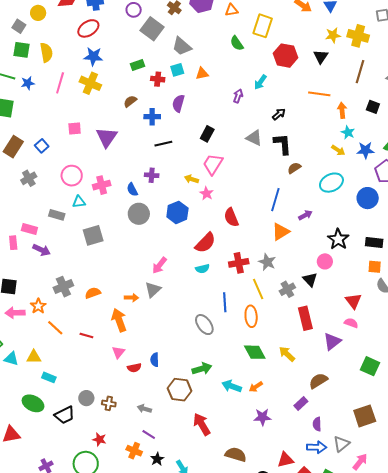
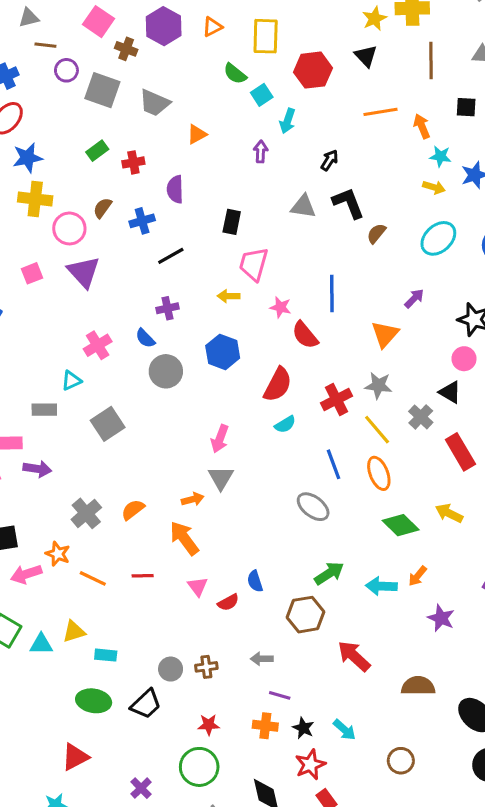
cyan square: (177, 70) -> (262, 95), moved
pink circle: (72, 176) -> (69, 228), moved
pink star: (207, 193) -> (280, 307), moved
blue line: (275, 200) -> (332, 293), moved
purple star: (262, 417) -> (441, 618), turned -30

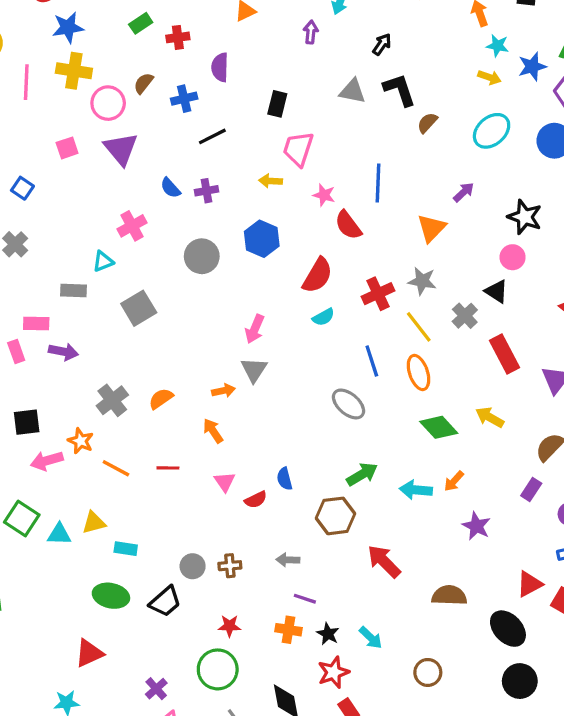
blue semicircle: (145, 338) -> (170, 188), moved
orange arrow: (184, 538) -> (213, 431), size x0.7

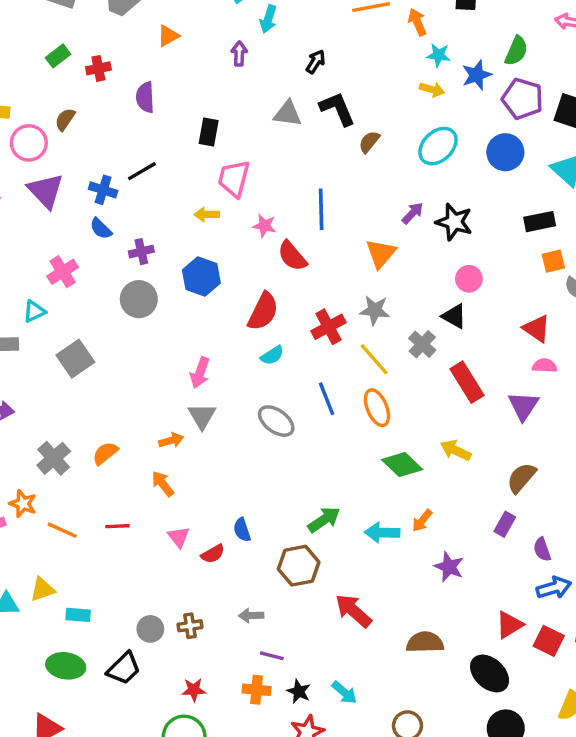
blue cross: (184, 99) -> (103, 190), moved, turned 35
purple cross: (206, 191) -> (141, 252), moved
black star: (525, 217) -> (454, 222), moved
gray ellipse: (349, 404) -> (276, 421), moved

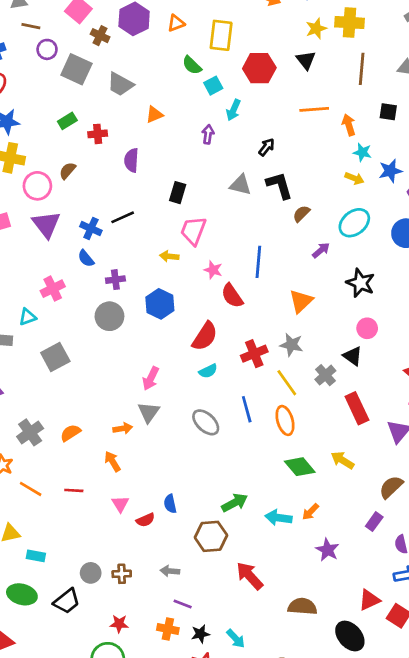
purple arrow: (413, 213) -> (321, 250), moved
black star: (299, 691) -> (200, 634), turned 30

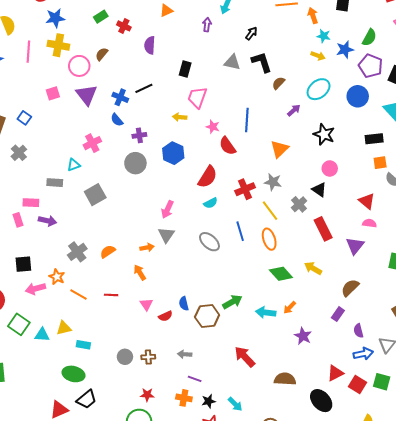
red cross: (98, 134) -> (124, 26), turned 32
brown hexagon: (211, 536) -> (207, 316), moved
black trapezoid: (67, 601) -> (87, 399), moved

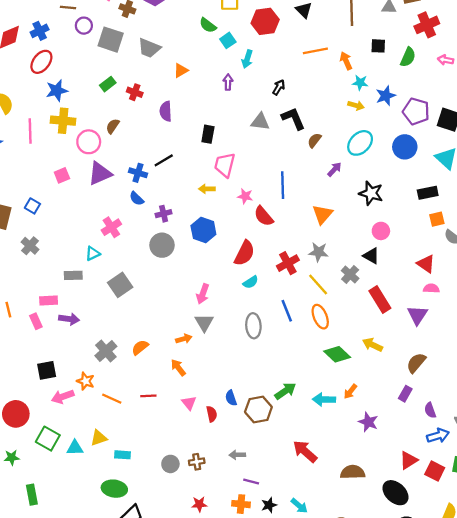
green semicircle: (369, 38) -> (408, 57), moved
purple triangle: (87, 95) -> (100, 174), turned 50
gray ellipse: (209, 242) -> (253, 326), turned 50
red semicircle: (165, 316) -> (212, 414), turned -72

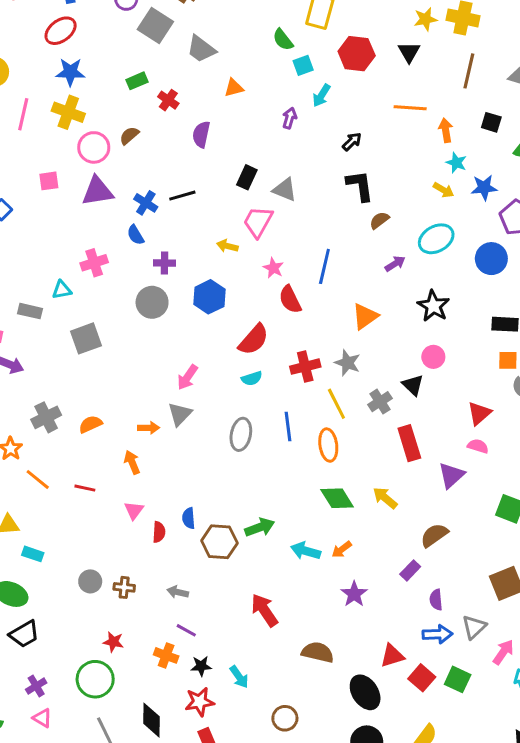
gray triangle: (260, 122) -> (285, 190), moved
red triangle: (426, 264) -> (479, 413), turned 30

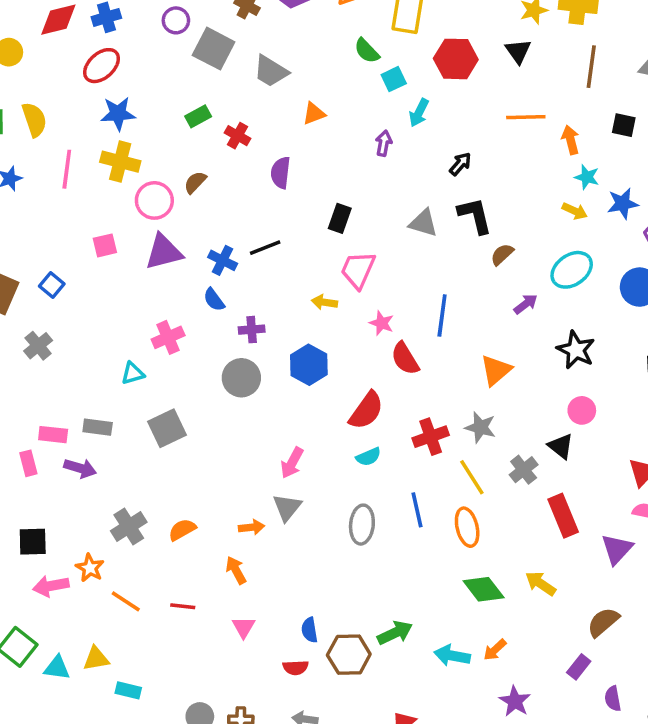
gray triangle: (285, 190) -> (423, 223), moved
gray rectangle: (30, 311) -> (98, 427), moved
red semicircle: (159, 532) -> (296, 668), moved, turned 90

